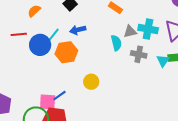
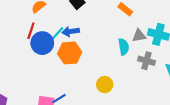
blue arrow: (78, 30) -> (71, 31), moved
red line: (19, 34) -> (31, 31), moved, turned -70
yellow circle: (91, 82) -> (105, 85), moved

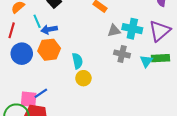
cyan line: (58, 33) -> (37, 21), moved, turned -64
blue circle: (42, 43) -> (22, 54), moved
cyan semicircle: (124, 47) -> (77, 61), moved

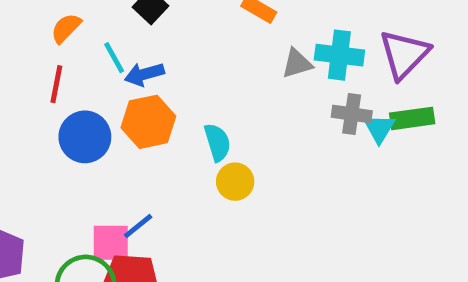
gray cross: (122, 54) -> (352, 114), moved

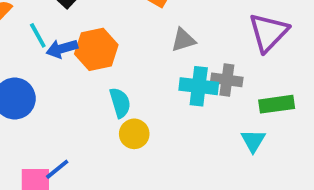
cyan cross: (339, 55) -> (199, 86), moved
green rectangle: (412, 118) -> (277, 104), moved
orange hexagon: (148, 122) -> (96, 49), moved
cyan triangle: (379, 128) -> (253, 141), moved

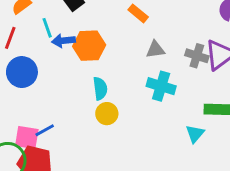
gray cross: (227, 80) -> (197, 56), moved

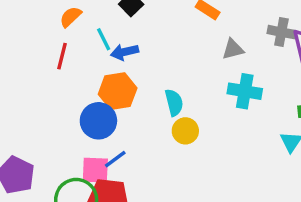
orange hexagon: (89, 46) -> (118, 91), moved
gray cross: (197, 56) -> (281, 32), moved
blue circle: (22, 72) -> (98, 121), moved

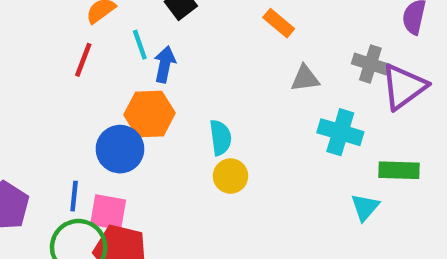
blue arrow: (125, 52) -> (165, 64), turned 108
cyan cross: (245, 91) -> (340, 132), moved
blue line: (115, 159) -> (74, 196), moved, turned -55

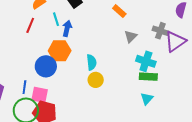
gray triangle: (305, 78) -> (131, 36), turned -40
green rectangle: (399, 170) -> (148, 77), moved
cyan triangle: (365, 207) -> (147, 99), moved

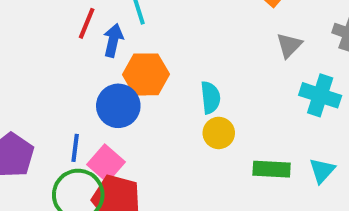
blue arrow: (67, 28) -> (113, 40), moved
green rectangle: (148, 77) -> (272, 169), moved
pink square: (40, 95) -> (106, 163), turned 30

